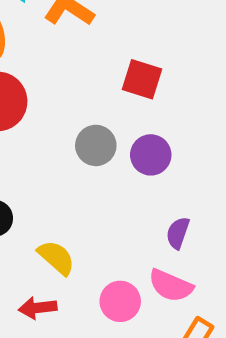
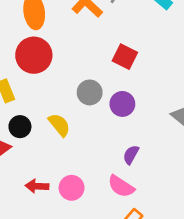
yellow semicircle: (56, 258) -> (59, 125), moved
pink circle: (120, 301) -> (72, 188), moved

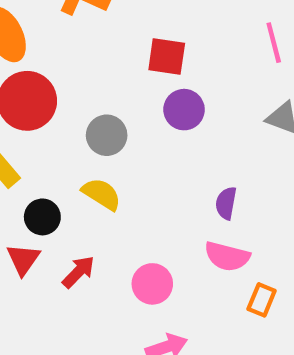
gray circle: (90, 92) -> (107, 135), moved
purple circle: (122, 104) -> (184, 110), moved
red arrow: (37, 186) -> (79, 272), moved, turned 150

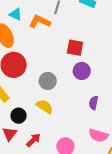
purple semicircle: (226, 203) -> (94, 103), moved

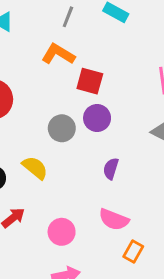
orange L-shape: (40, 22) -> (58, 54), moved
gray circle: (48, 81) -> (62, 128), moved

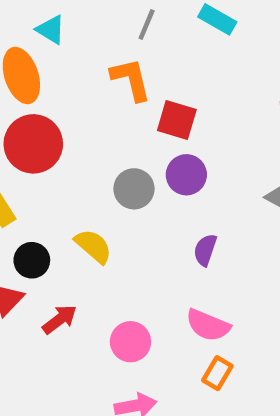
orange L-shape: (58, 54) -> (131, 79), turned 44
orange rectangle: (133, 251) -> (217, 373), moved

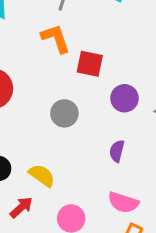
purple circle: (186, 175) -> (124, 98), moved
yellow semicircle: (93, 246) -> (42, 175), moved

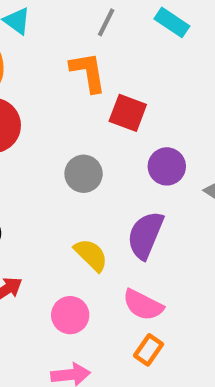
purple semicircle: (117, 151) -> (145, 235), size x1.6
yellow semicircle: (42, 175) -> (91, 255), moved

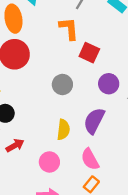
yellow semicircle: (91, 255) -> (63, 130), turned 48
pink semicircle: (143, 305) -> (90, 159), turned 30

